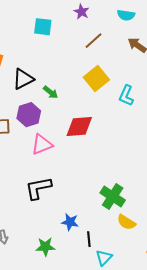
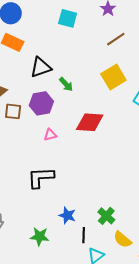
pink triangle: (42, 144) -> (50, 135), size x0.6
green cross: (113, 196) -> (106, 216), moved, size x0.7
yellow semicircle: (126, 222) -> (122, 240), moved

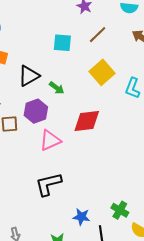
cyan square: (68, 18) -> (62, 43), moved
pink triangle: (50, 135) -> (50, 140), size x1.6

